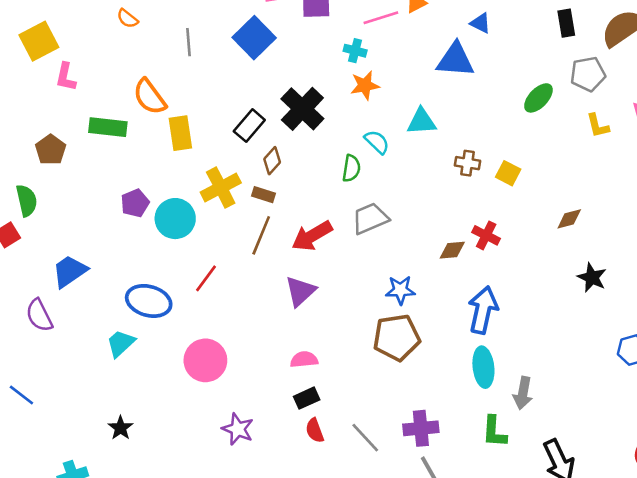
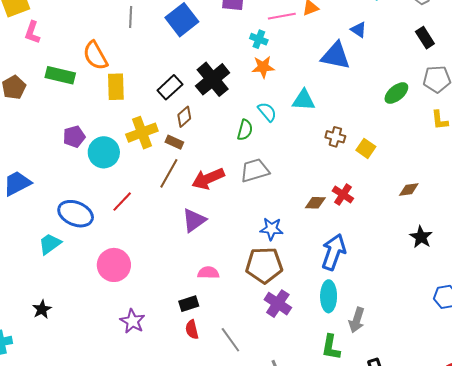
black rectangle: (566, 23) -> (425, 38), turned -30
pink semicircle: (304, 359) -> (208, 273), moved
purple cross: (421, 428) -> (278, 304), moved, turned 32

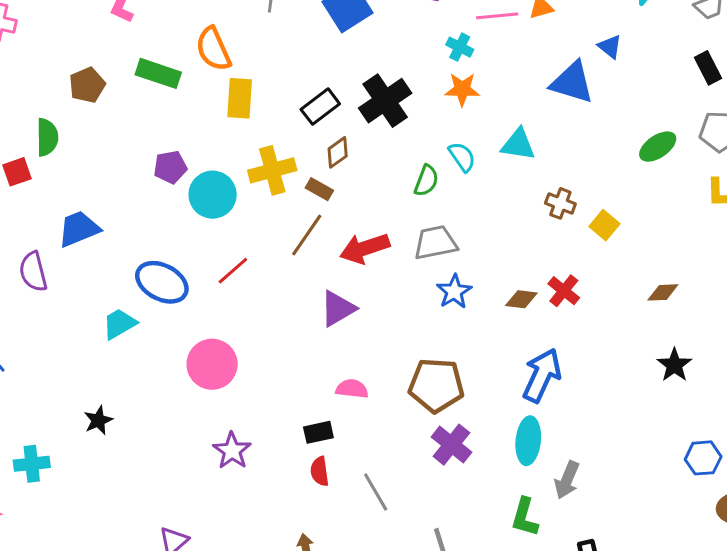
blue star: (271, 229) -> (454, 292), moved, turned 30

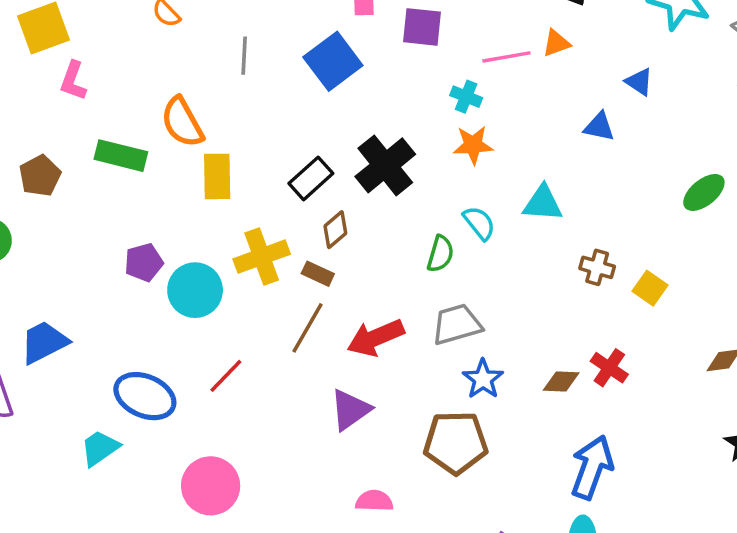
blue triangle: (572, 82) -> (599, 127), size x0.6
brown pentagon: (436, 385) -> (456, 443), moved

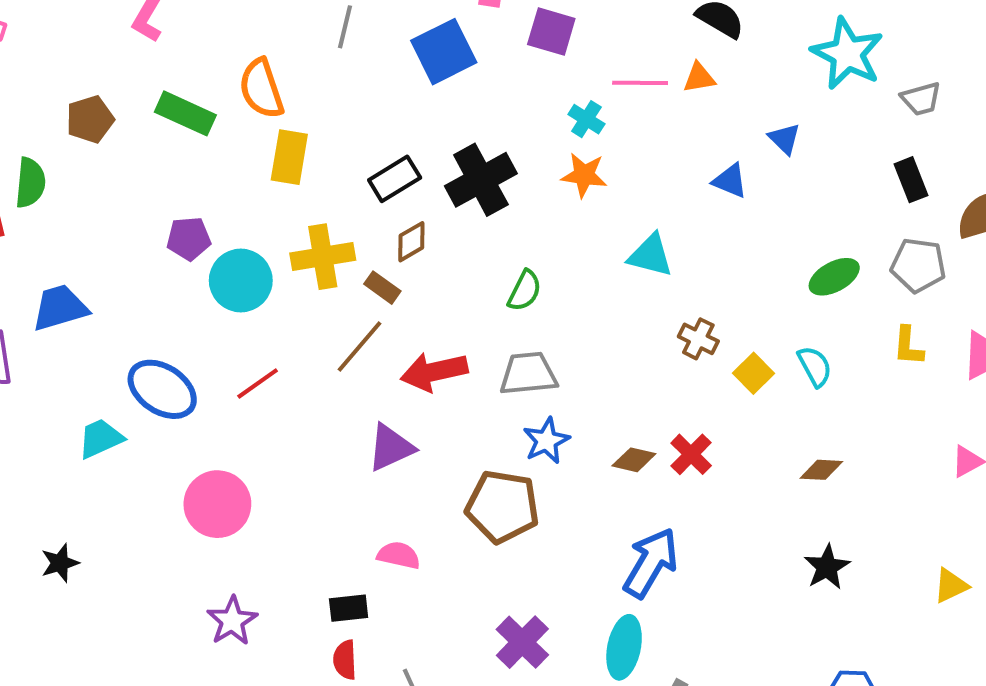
cyan semicircle: (479, 223) -> (815, 366), moved

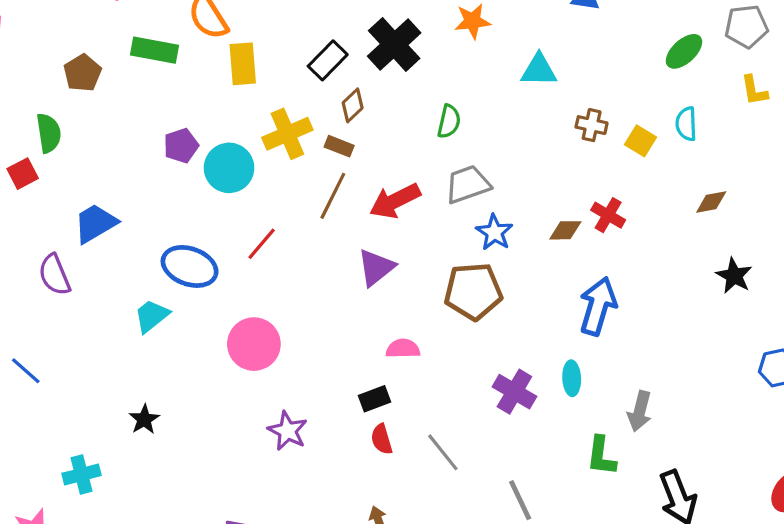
cyan semicircle: (815, 366) -> (686, 124), turned -140
cyan ellipse: (624, 647) -> (572, 378), moved, size x0.7

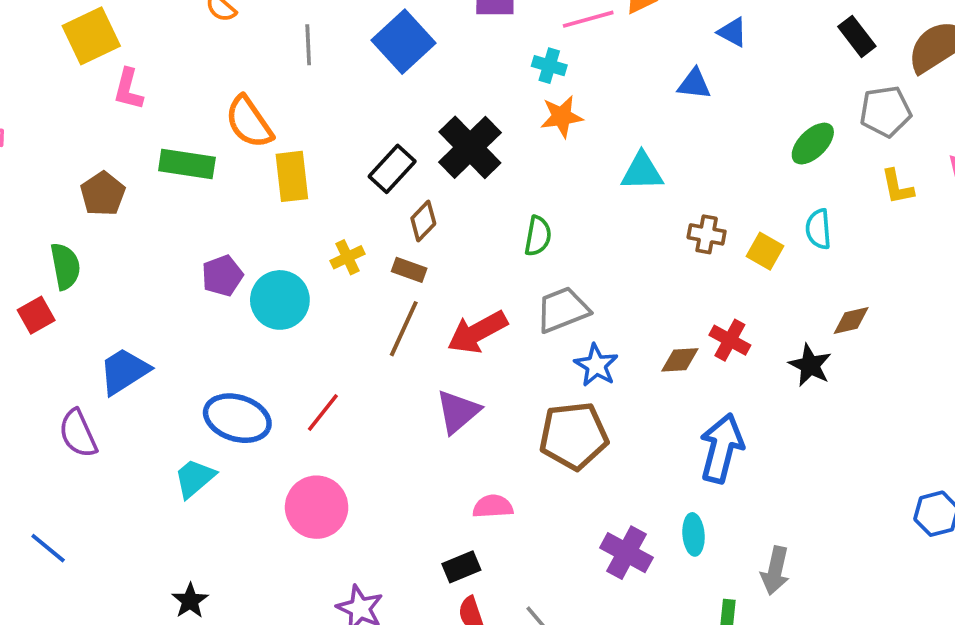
yellow cross: (287, 134) -> (347, 257), size x0.6
red line: (262, 244) -> (323, 413), moved
black star: (734, 276) -> (810, 365), moved

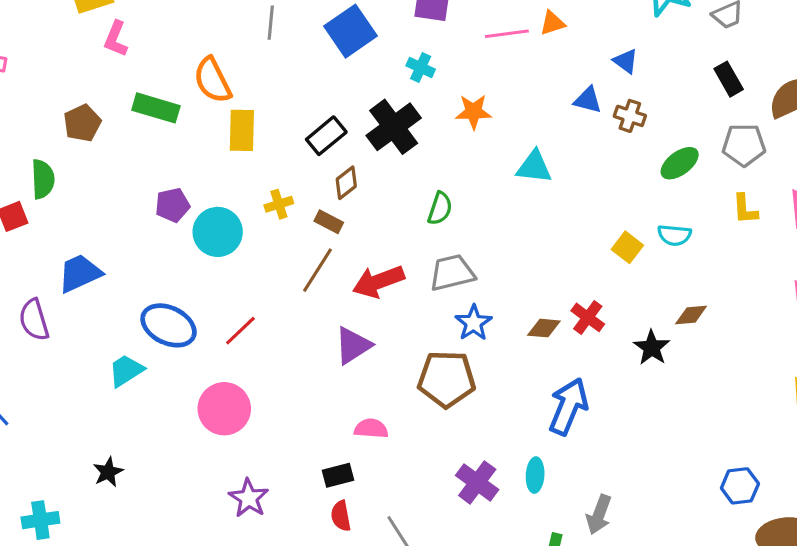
cyan cross: (549, 66) -> (421, 68), moved
cyan semicircle: (818, 229) -> (674, 235), turned -88
brown cross: (707, 234) -> (630, 116), moved

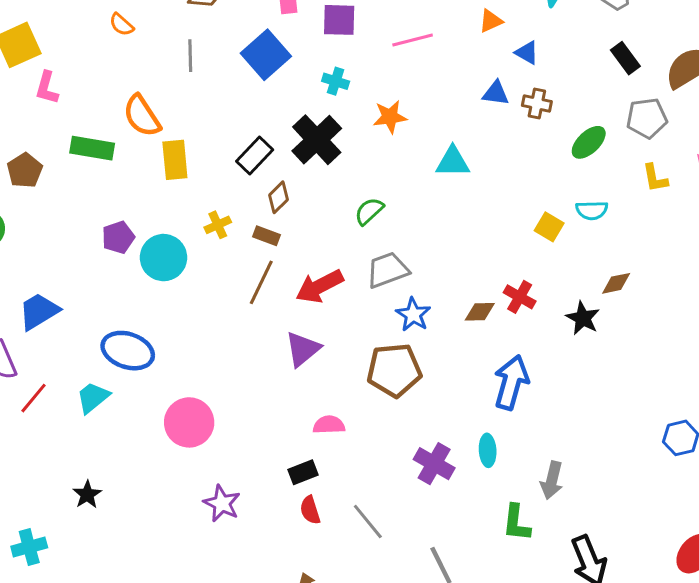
orange triangle: (552, 23) -> (491, 21), moved
green semicircle: (440, 208) -> (369, 211), turned -144
red line: (240, 331) -> (34, 398), moved

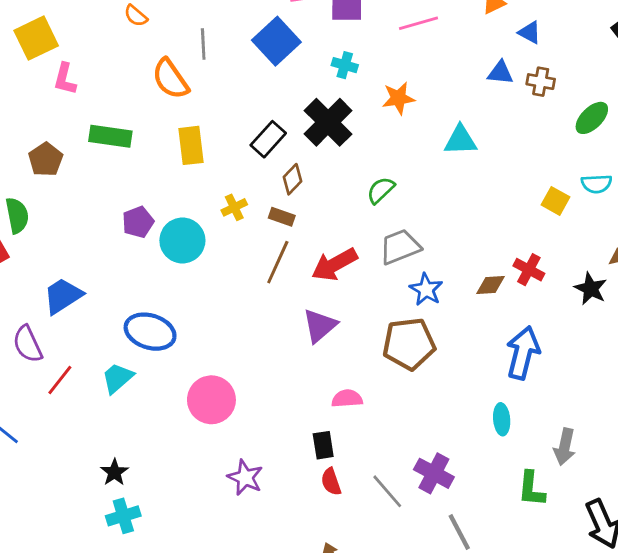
orange semicircle: (142, 116) -> (170, 79), moved
purple cross: (434, 464) -> (434, 473), moved
black rectangle: (303, 472) -> (323, 445), turned -76
cyan cross: (29, 547) -> (123, 516), moved

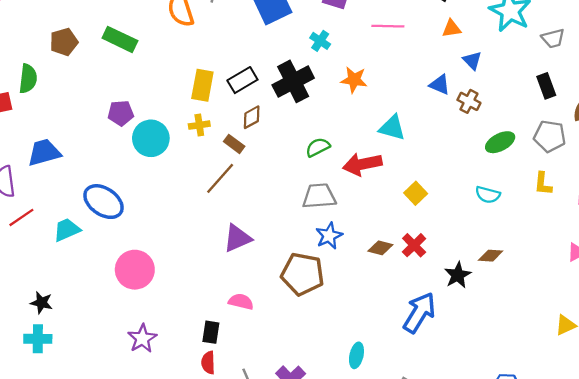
yellow rectangle: (191, 145) -> (202, 85), moved
yellow square: (556, 201) -> (416, 193), moved
red arrow: (334, 264) -> (362, 164), moved
blue arrow: (523, 353) -> (419, 313), moved
black star: (114, 472) -> (42, 303), turned 30

